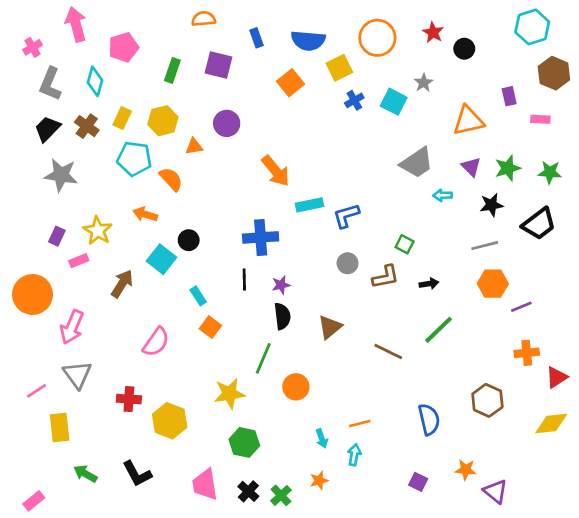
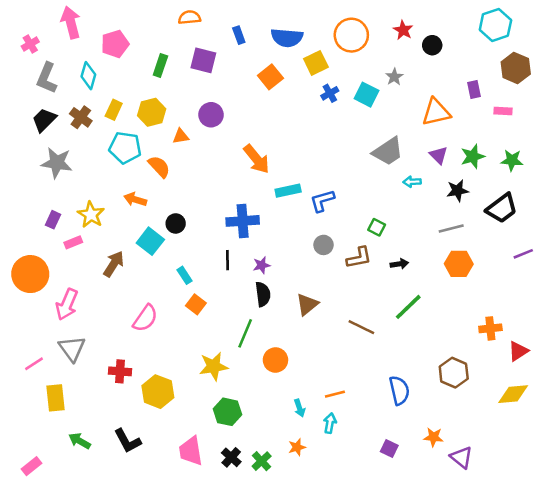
purple line: (521, 307) -> (523, 254), moved

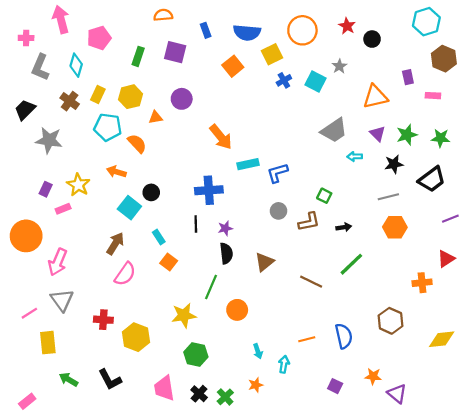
pink cross: (30, 44) -> (26, 38), turned 32
black trapezoid: (44, 120) -> (25, 110), moved
brown arrow: (114, 264) -> (115, 244), moved
red triangle: (518, 351) -> (446, 259), moved
orange line: (335, 394) -> (307, 339), moved

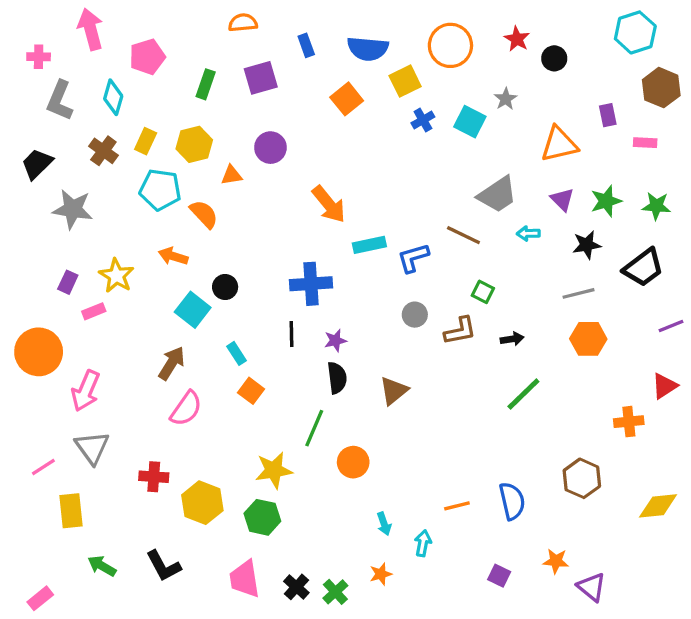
purple square: (175, 52) -> (261, 78), turned -30
brown line: (311, 282) -> (463, 235), moved
green hexagon: (196, 354) -> (262, 517), moved

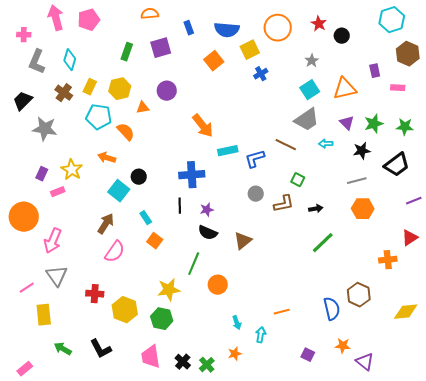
pink pentagon: (147, 57) -> (89, 20), moved
cyan square: (470, 122) -> (310, 90), moved, turned 30
black semicircle: (337, 378) -> (208, 233), turned 120
blue semicircle: (512, 501) -> (332, 309), moved

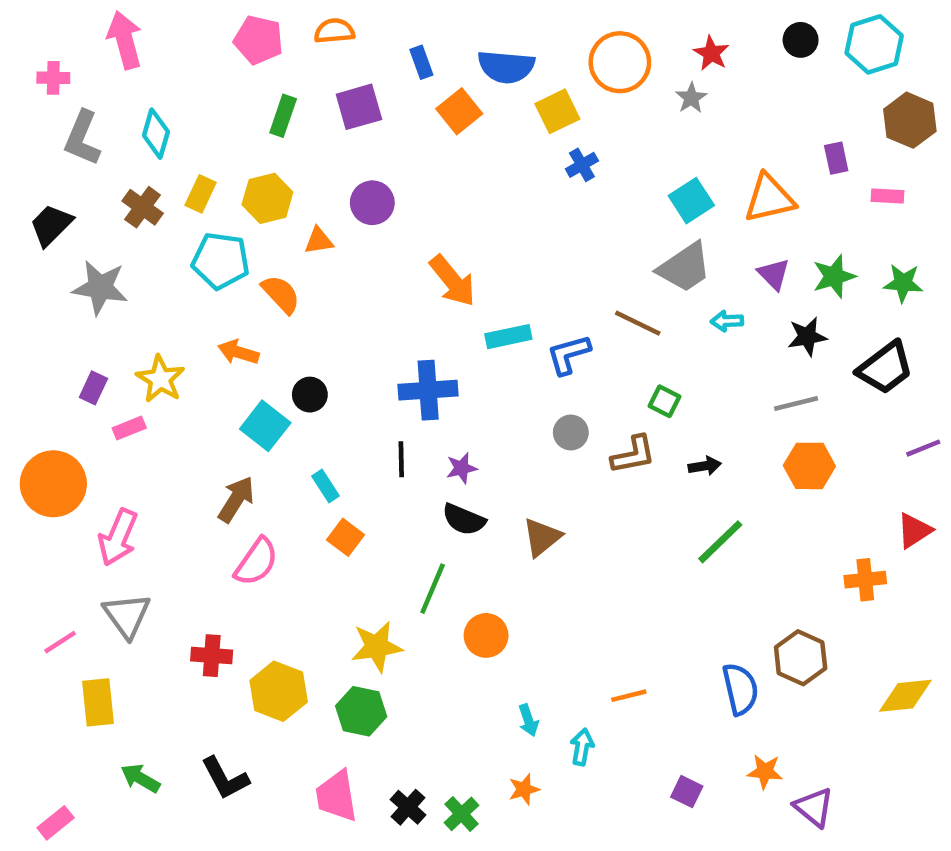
pink pentagon: (89, 20) -> (259, 40), moved, turned 30
black circle: (342, 36) -> (801, 40), moved
orange square: (214, 61) -> (459, 111), moved
gray star: (312, 61) -> (691, 98), moved

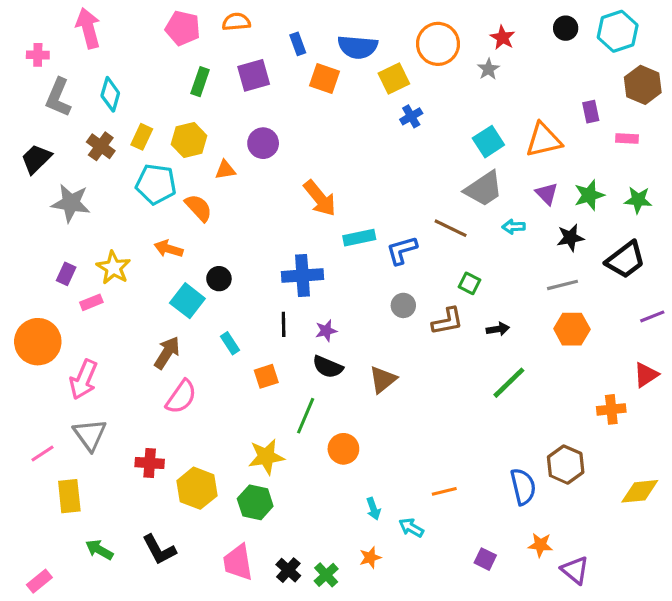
orange square: (459, 111) -> (325, 79), turned -32
orange square: (346, 537) -> (266, 376), moved, turned 35
cyan arrow: (582, 747) -> (411, 528), turned -70

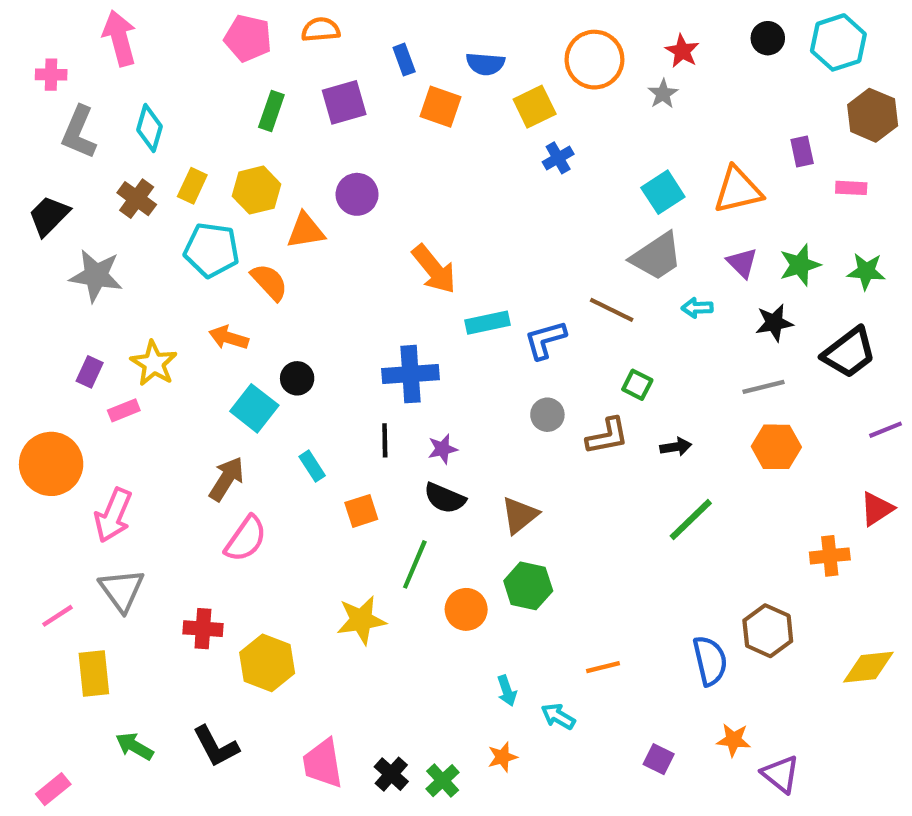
blue semicircle: (358, 47) -> (485, 64), size x0.7
orange triangle: (225, 170) -> (306, 231), size x1.4
green hexagon: (255, 502) -> (528, 586), moved

